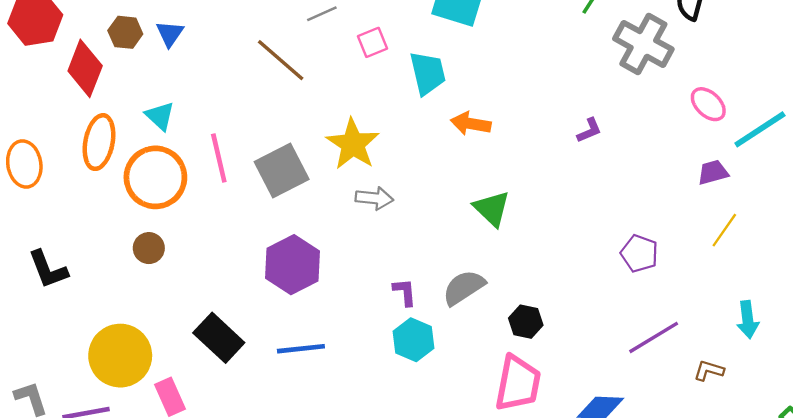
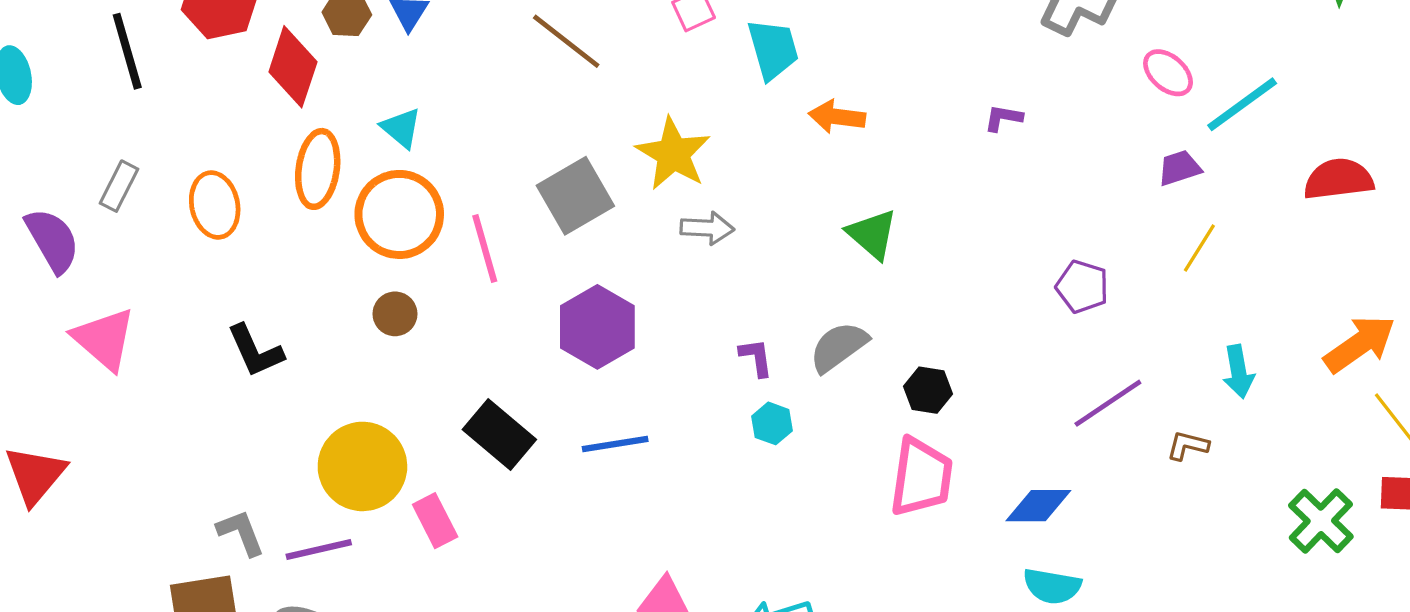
purple L-shape: (589, 130) -> (1003, 118), turned -144
pink line: (219, 158) -> (485, 248), moved
cyan hexagon: (413, 340) -> (772, 423), size x0.7

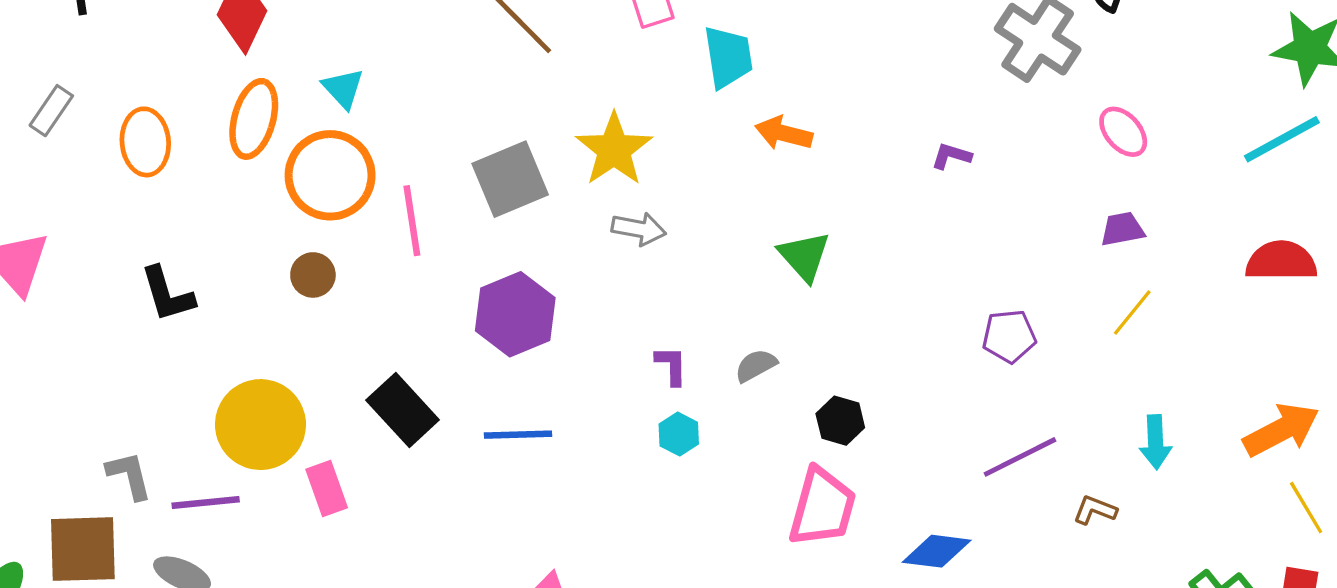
cyan line: (1242, 104) -> (1282, 139), moved
purple pentagon: (1082, 287) -> (1009, 336), turned -30
gray semicircle: (839, 347) -> (756, 365), size x0.7

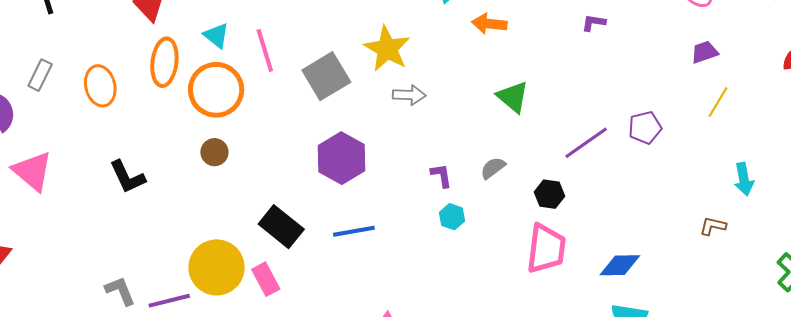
pink line: (412, 221) -> (265, 50), moved
yellow circle: (260, 425) -> (217, 267), moved
purple line: (1020, 457) -> (586, 143), moved
pink rectangle: (327, 488) -> (266, 279), moved

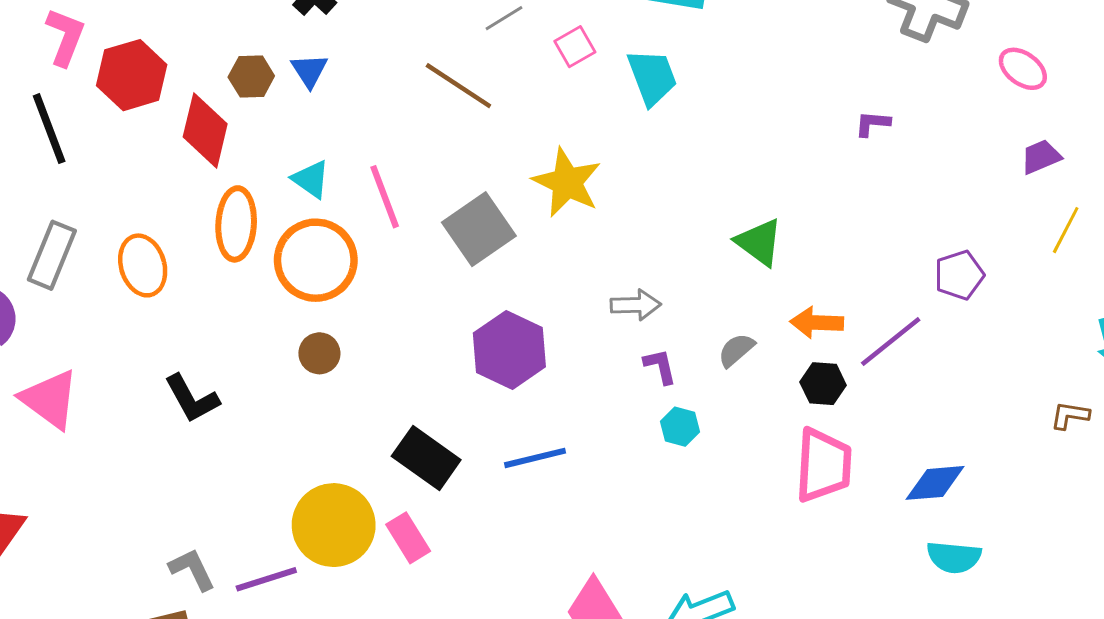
orange arrow: (489, 24) -> (817, 323), moved
gray rectangle: (40, 75) -> (52, 255), size x1.4
gray arrow: (409, 95) -> (636, 305), moved
purple line: (586, 143) -> (891, 342), moved

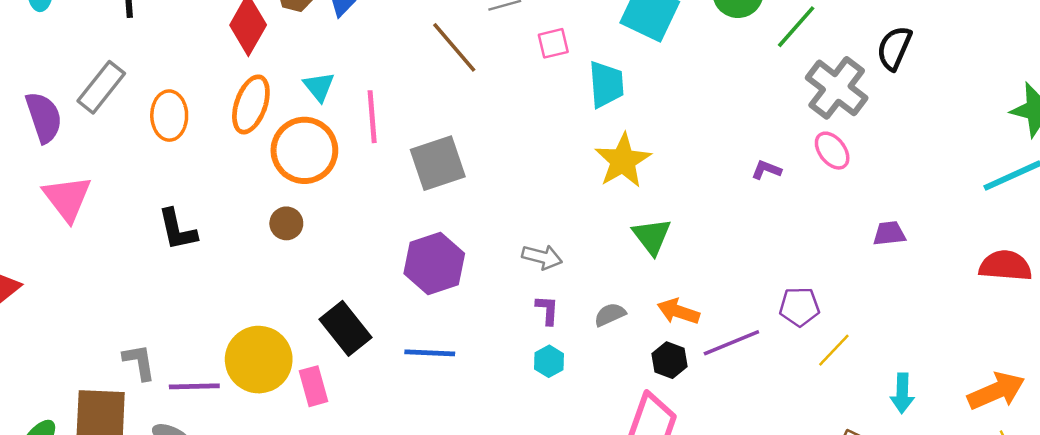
pink ellipse: (1023, 69) -> (832, 151), moved
yellow star: (567, 182) -> (623, 161), moved
yellow line: (1066, 230) -> (834, 350), moved

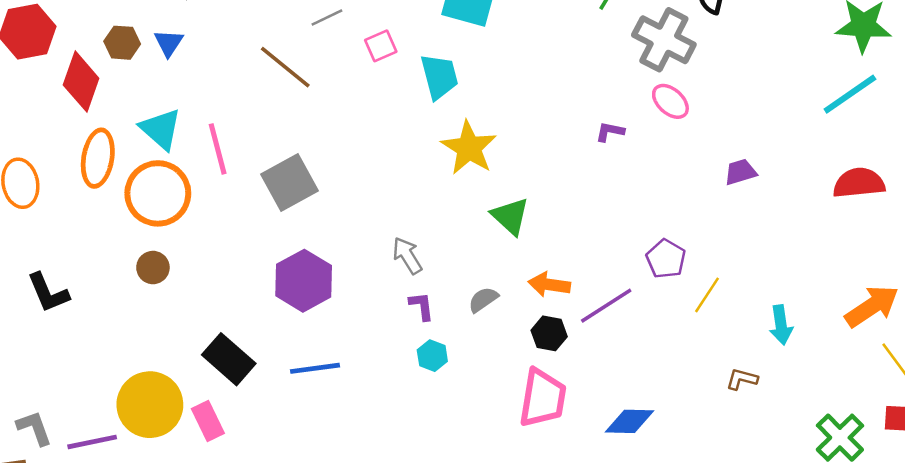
cyan triangle: (319, 87) -> (161, 129), size x1.4
gray arrow: (542, 257) -> (407, 256), turned -126
purple pentagon: (799, 307) -> (666, 259), turned -30

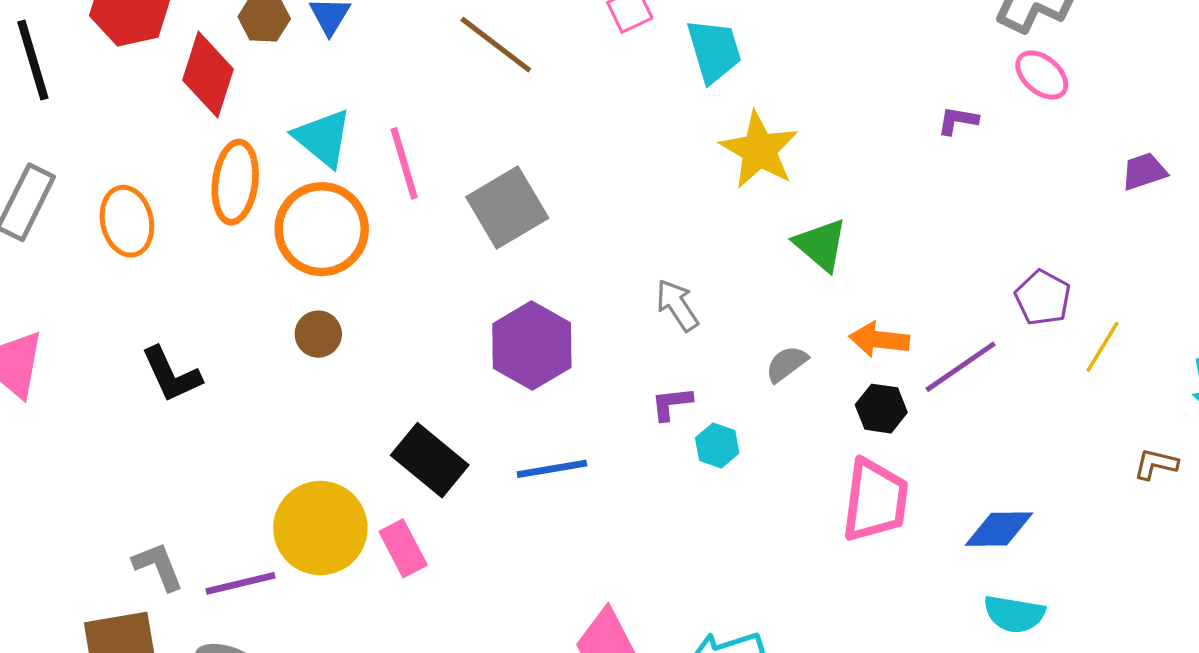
purple L-shape: (422, 306) -> (672, 404), moved, turned -88

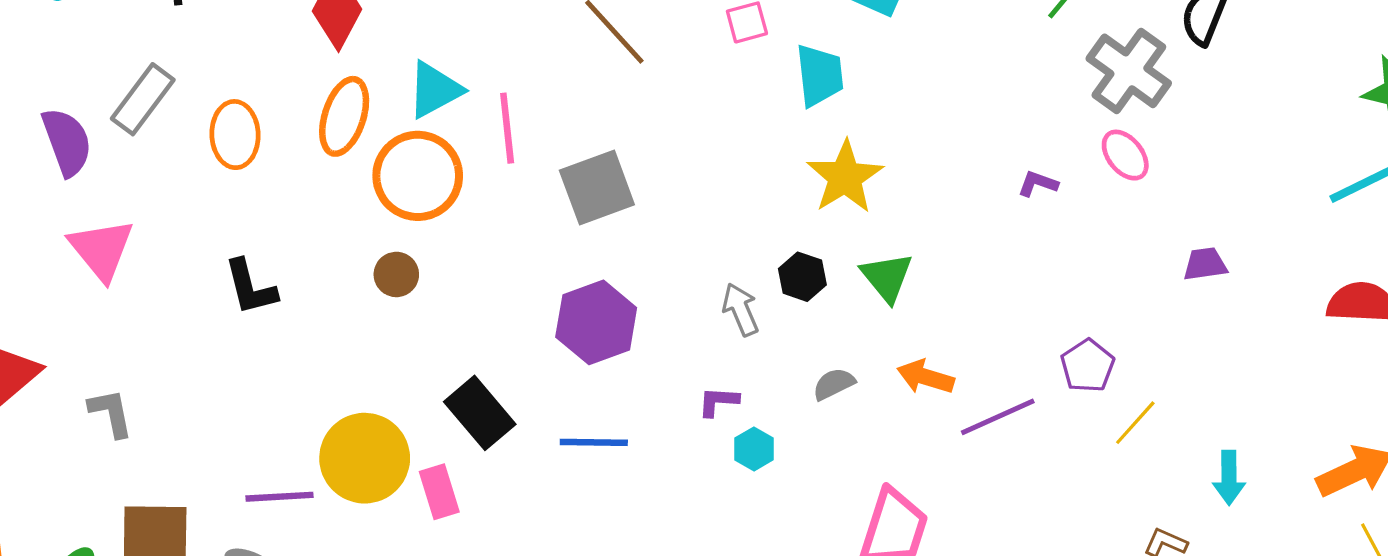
cyan triangle: (323, 138) -> (435, 90), turned 42
black hexagon: (881, 409) -> (802, 277), moved
gray L-shape: (158, 566) -> (111, 413), moved

